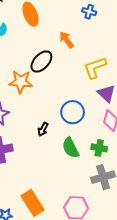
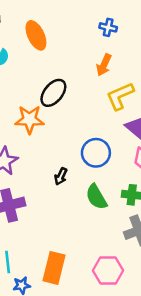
orange arrow: (66, 40) -> (104, 65), moved, turned -114
orange rectangle: (33, 203) -> (54, 268), turned 50

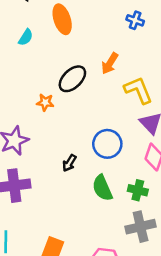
orange arrow: (104, 65) -> (110, 63), moved
yellow L-shape: (120, 96) -> (138, 90), turned 84
orange star: (29, 119) -> (45, 102), size x0.6

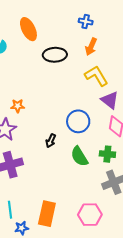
orange arrow: (110, 63) -> (91, 47), moved
black ellipse: (72, 79) -> (55, 55), moved, turned 50
orange star: (45, 102) -> (18, 106), moved

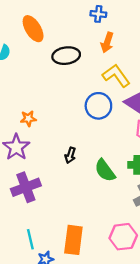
blue circle: (78, 121) -> (98, 106), moved

